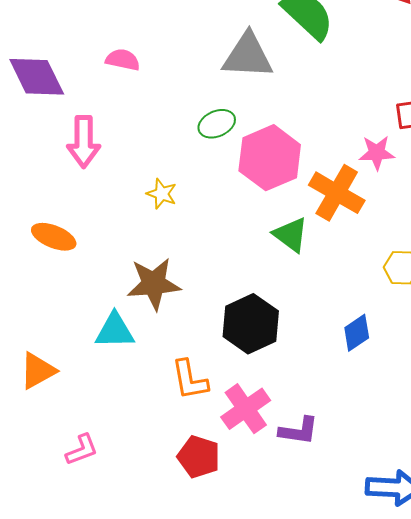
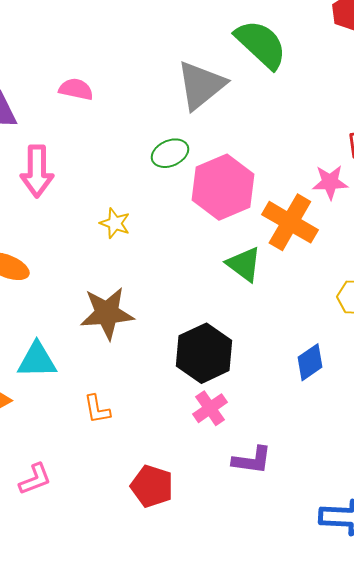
gray triangle: (248, 56) -> (201, 85), turned -42
cyan triangle: (115, 331) -> (37, 360), moved
orange L-shape: (190, 380) -> (97, 409), moved, size x0.7
pink cross: (246, 409) -> (210, 408), moved, size x0.7

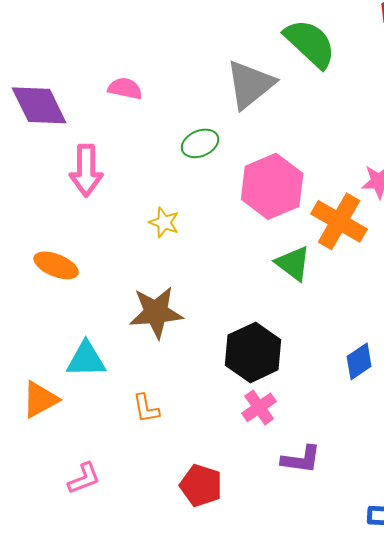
green ellipse: (170, 153) -> (200, 143), moved

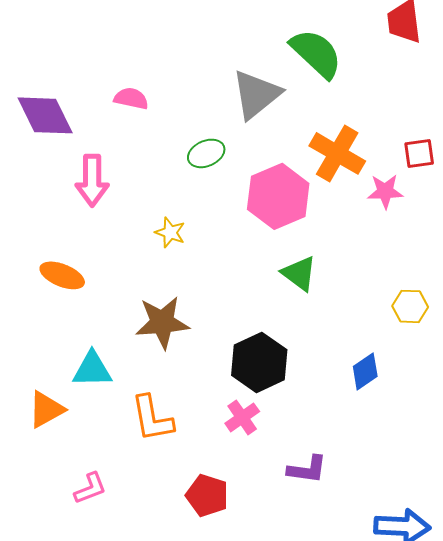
orange cross: (339, 221) -> (337, 153), moved
pink cross: (259, 407) -> (242, 417), moved
orange L-shape: (146, 408) -> (152, 418), size x1.6

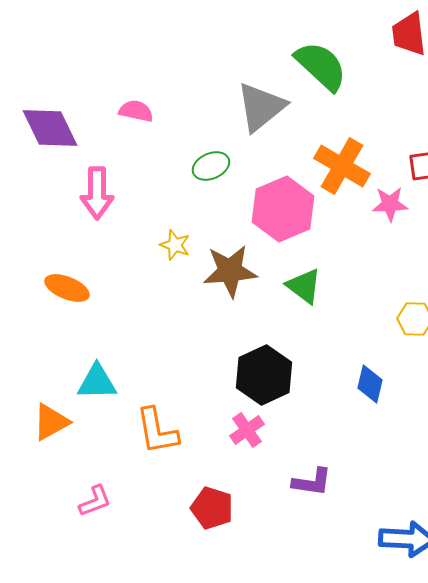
brown star: (162, 322) -> (230, 271), moved
blue diamond: (365, 371) -> (370, 384), turned -42

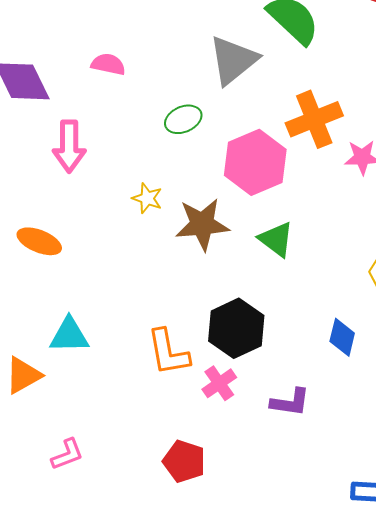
orange cross: (342, 166) -> (314, 119), turned 38
orange L-shape: (157, 431) -> (168, 352), moved
purple L-shape: (312, 482) -> (290, 402), moved

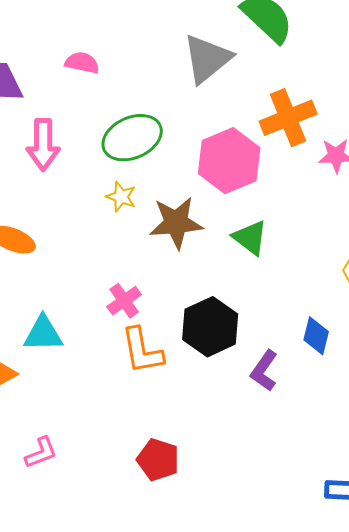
green ellipse: (183, 119) -> (132, 138), moved, size x1.6
pink cross: (219, 383) -> (124, 301), moved
purple L-shape: (290, 402) -> (264, 371), moved, turned 117

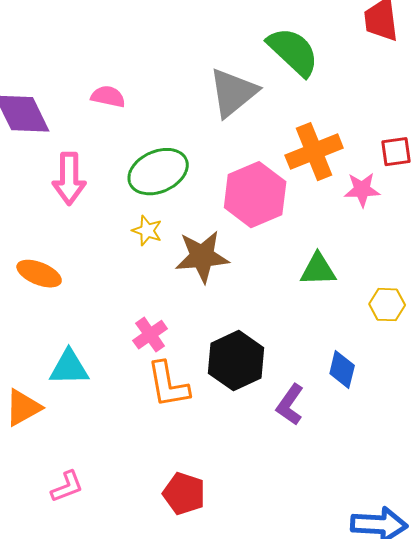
green triangle: (250, 238) -> (318, 270), moved, turned -39

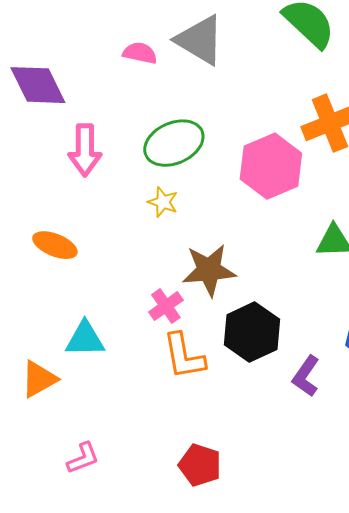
gray triangle: (233, 93) -> (200, 40), moved, turned -50
pink semicircle: (108, 97) -> (140, 53), moved
brown star: (202, 257) -> (209, 270), moved

